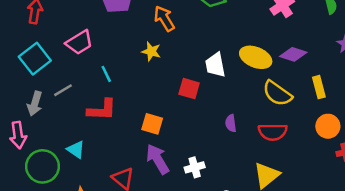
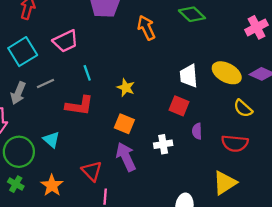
yellow star: (151, 51) -> (126, 88), moved
red square: (189, 89) -> (179, 106), moved
yellow semicircle: (277, 93) -> (243, 108), size x0.7
white cross: (195, 167) -> (163, 144), moved

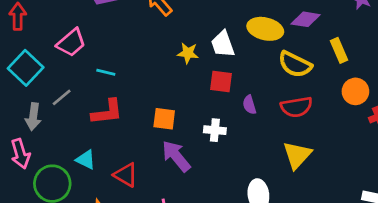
cyan line: (87, 73) -> (106, 72), turned -42
yellow star: (126, 88) -> (188, 53), moved
yellow semicircle: (243, 108) -> (295, 64), size x1.4
white cross: (163, 144) -> (215, 130), turned 30
red triangle: (92, 171) -> (126, 175), moved

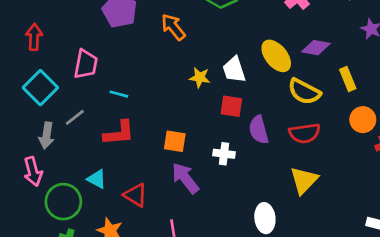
yellow ellipse: (265, 29) -> (276, 56), turned 36
pink trapezoid: (71, 43) -> (86, 64), turned -40
purple semicircle: (249, 105) -> (259, 130), size x1.5

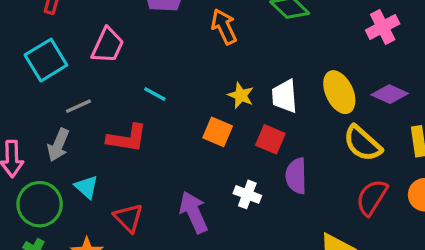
cyan line: (119, 94) -> (155, 94), moved
red semicircle: (305, 133) -> (372, 197), moved, turned 116
gray arrow: (47, 136) -> (58, 145), moved
orange square: (175, 141) -> (218, 132), moved

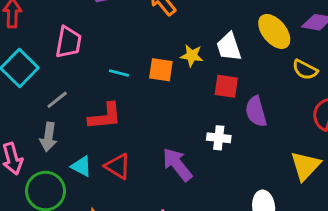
orange square: (218, 132) -> (161, 70), moved
yellow semicircle: (363, 143) -> (305, 70), size x0.7
red triangle: (128, 218) -> (118, 166), moved

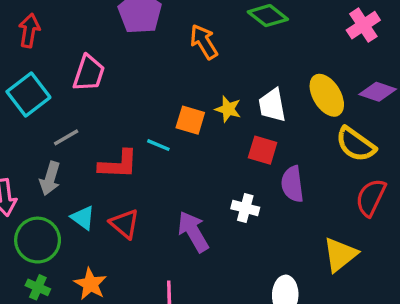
yellow semicircle: (305, 70) -> (356, 144), size x1.4
cyan line: (119, 73) -> (158, 145), moved

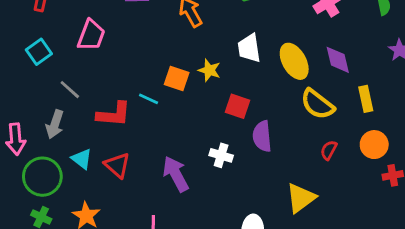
purple diamond: (378, 92) -> (338, 60), turned 56
cyan square: (28, 94) -> (39, 52), size x0.7
white trapezoid: (272, 105) -> (249, 48), moved
gray line: (66, 137) -> (70, 90), turned 70
red semicircle: (371, 198) -> (329, 150), size x0.6

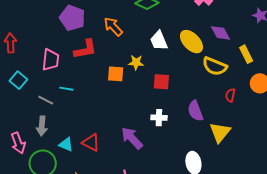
cyan line: (149, 99) -> (66, 89), moved
red L-shape: (114, 114) -> (85, 49), moved
purple semicircle: (262, 136) -> (195, 111), moved

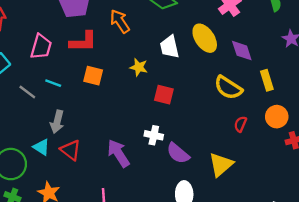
yellow ellipse: (191, 42) -> (205, 38), moved
orange square: (116, 74) -> (93, 76), moved
purple semicircle: (195, 111) -> (178, 153), moved, turned -40
gray arrow: (42, 126) -> (57, 122), moved

